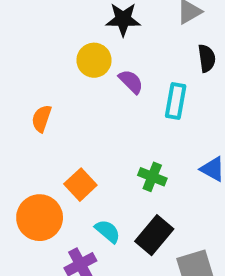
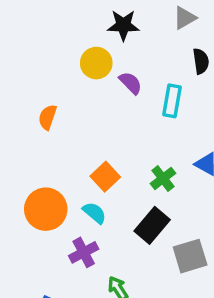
green cross: (152, 177) -> (163, 178), moved, turned 30
orange square: (80, 185) -> (105, 177), moved
cyan semicircle: (108, 231) -> (94, 213), moved

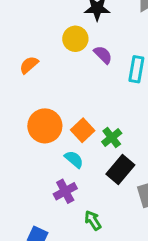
orange semicircle: (48, 117) -> (29, 65), moved, turned 30
green cross: (163, 178) -> (112, 138), moved
orange circle: (46, 209) -> (45, 126), moved

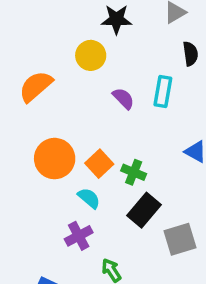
purple semicircle: (103, 55) -> (123, 98), moved
orange semicircle: (29, 65) -> (36, 86), size x1.5
green cross: (112, 138) -> (134, 172), turned -30

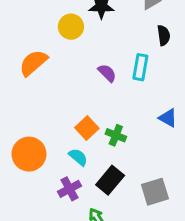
yellow circle: (91, 55) -> (71, 27), moved
orange circle: (55, 159) -> (29, 154), moved
black rectangle: (144, 210) -> (110, 180), moved

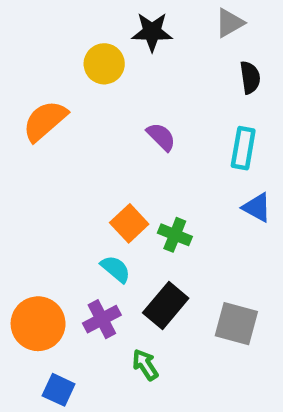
cyan rectangle: (140, 67) -> (243, 148), moved
orange circle: (29, 154) -> (38, 324), moved
gray square: (155, 192) -> (236, 324), turned 32

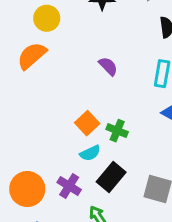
yellow circle: (104, 64) -> (47, 18), moved
cyan semicircle: (116, 269) -> (90, 153), moved, turned 114
purple cross: (102, 319) -> (69, 186), turned -30

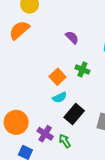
green cross: (117, 131) -> (82, 69), moved
purple cross: (69, 186) -> (45, 134), moved

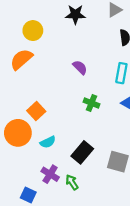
orange square: (58, 77) -> (36, 111), moved
cyan semicircle: (60, 97) -> (48, 142), moved
orange circle: (16, 122) -> (18, 133), moved

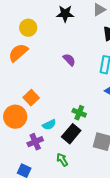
green cross: (91, 103) -> (79, 113), moved
cyan semicircle: (48, 142) -> (49, 125), moved
purple cross: (50, 174) -> (35, 142), moved, turned 35

